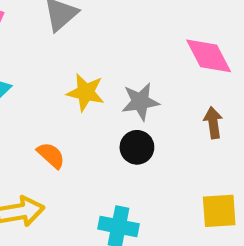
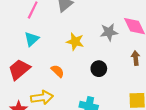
gray star: (140, 102) -> (109, 32), moved

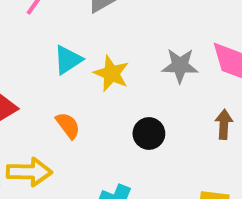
cyan triangle: (32, 39) -> (68, 60), moved

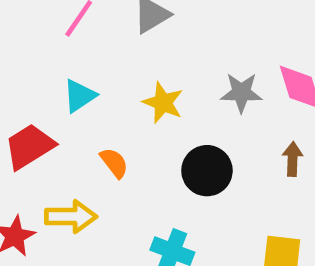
cyan triangle: (68, 60) -> (79, 96), moved
black circle: (149, 133) -> (207, 171), size x1.4

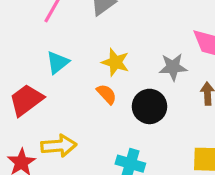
gray star: (241, 93) -> (173, 67), moved
orange semicircle: (114, 163) -> (107, 94), moved

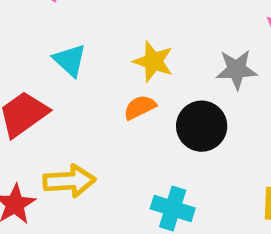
cyan triangle: (58, 62) -> (70, 60), turned -40
orange semicircle: (107, 94) -> (140, 107), turned -75

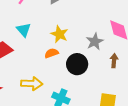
gray star: (236, 70) -> (95, 42), turned -30
yellow arrow: (69, 181) -> (32, 84), moved

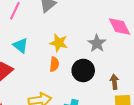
orange semicircle: (51, 53) -> (54, 64), turned 128
brown arrow: (114, 61) -> (114, 82), moved

